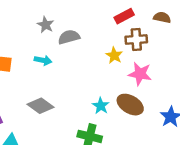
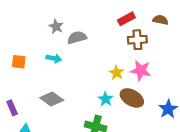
yellow star: (114, 55) -> (116, 73), moved

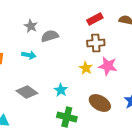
brown cross: (137, 40) -> (96, 43), moved
brown ellipse: (132, 98) -> (100, 103), moved
cyan star: (105, 99) -> (61, 90), moved

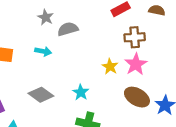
brown cross: (96, 43) -> (135, 37), moved
pink star: (108, 66) -> (136, 64), turned 30
brown ellipse: (100, 103) -> (137, 97), moved

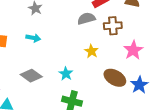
gray semicircle: (68, 29) -> (86, 19), moved
pink star: (136, 64) -> (133, 50), moved

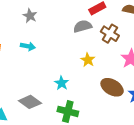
brown cross: (113, 26) -> (110, 34), turned 36
gray diamond: (31, 76) -> (30, 102), moved

